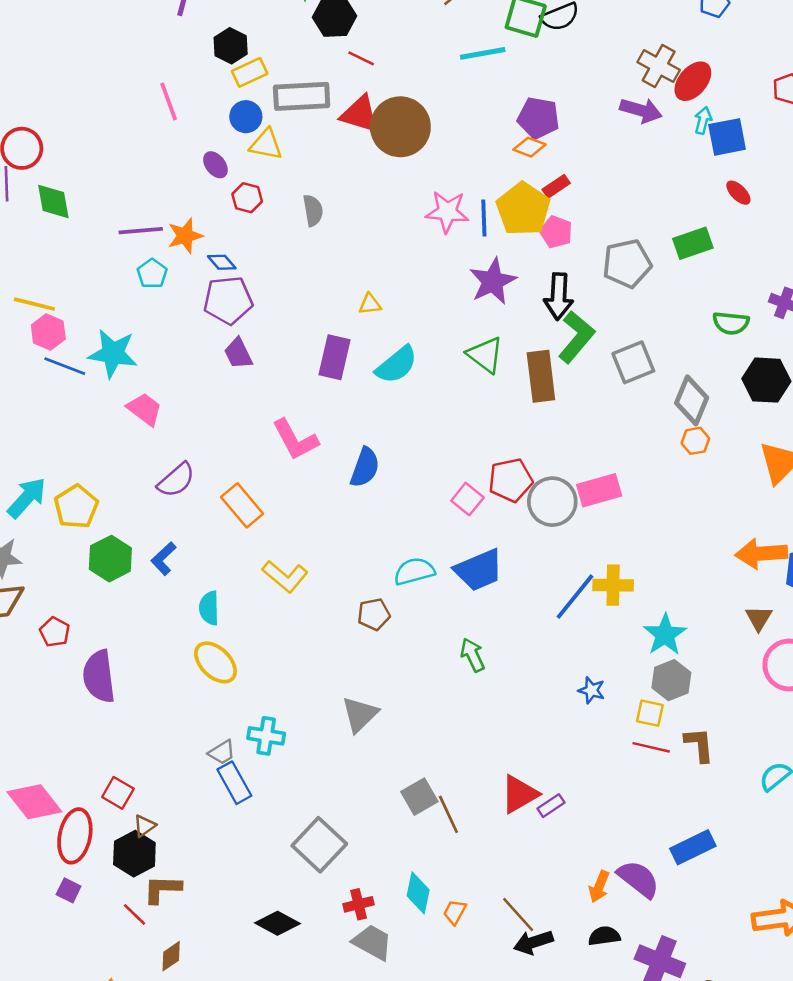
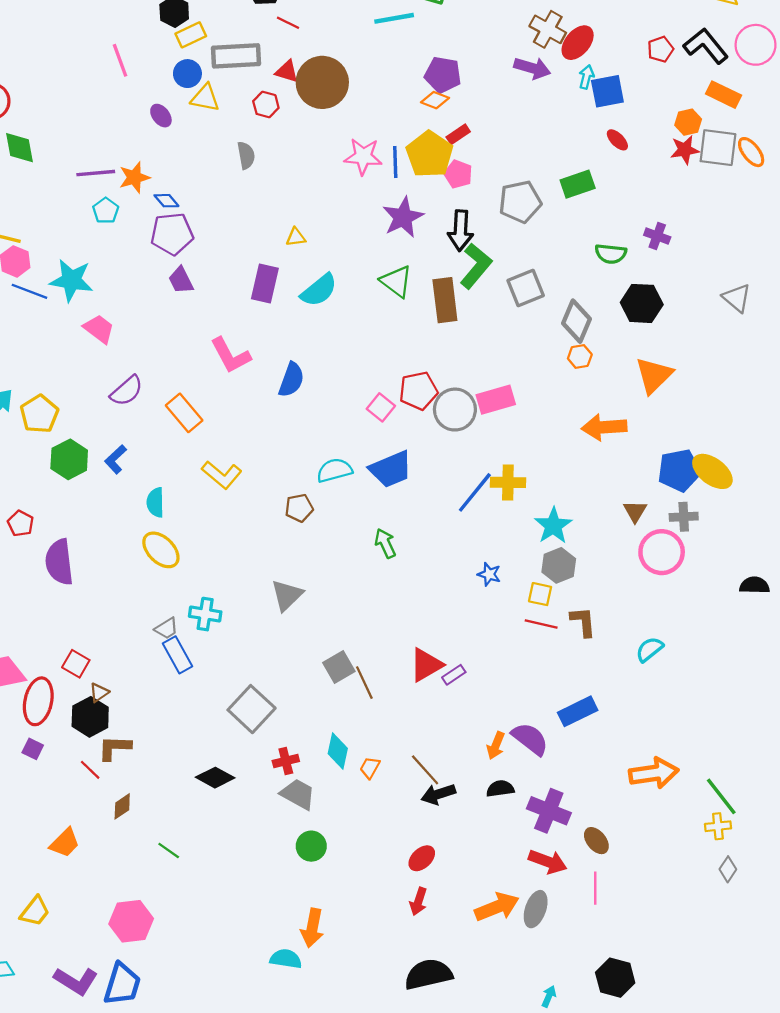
red triangle: (360, 114) -> (287, 71), size x0.7
red hexagon: (247, 198) -> (266, 105), moved
orange arrow: (761, 554) -> (604, 427), moved

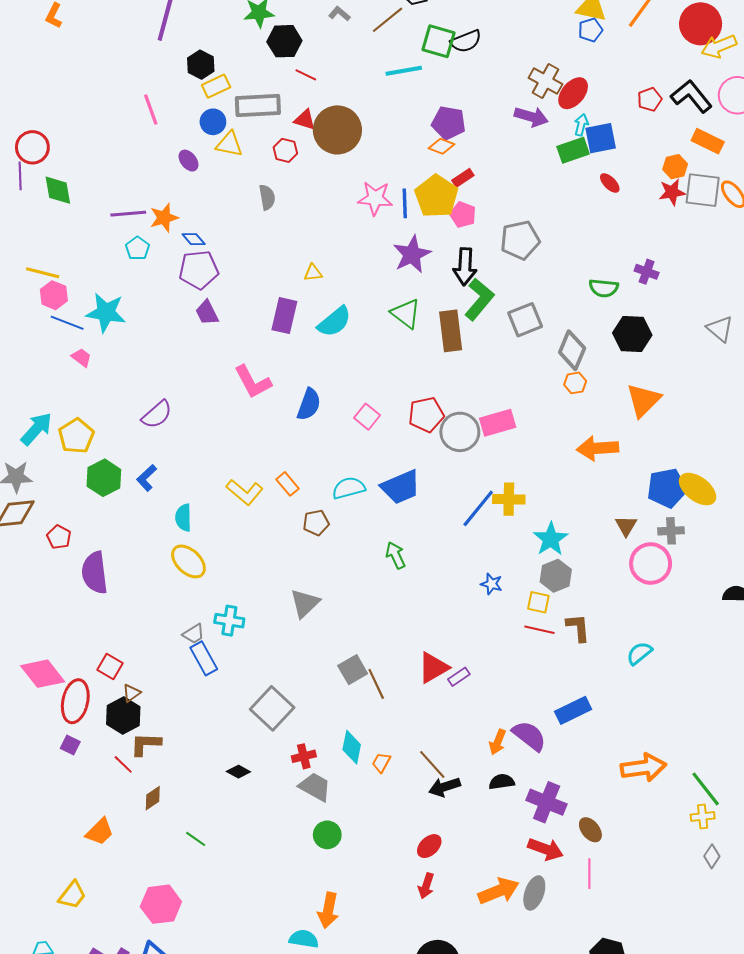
green rectangle: (578, 184) -> (573, 150), moved
pink trapezoid: (99, 329) -> (81, 357), moved, size x0.7
pink square: (381, 407) -> (367, 417), moved
orange rectangle: (184, 413) -> (287, 484), moved, size x0.7
black diamond: (215, 778) -> (238, 772), size x0.7

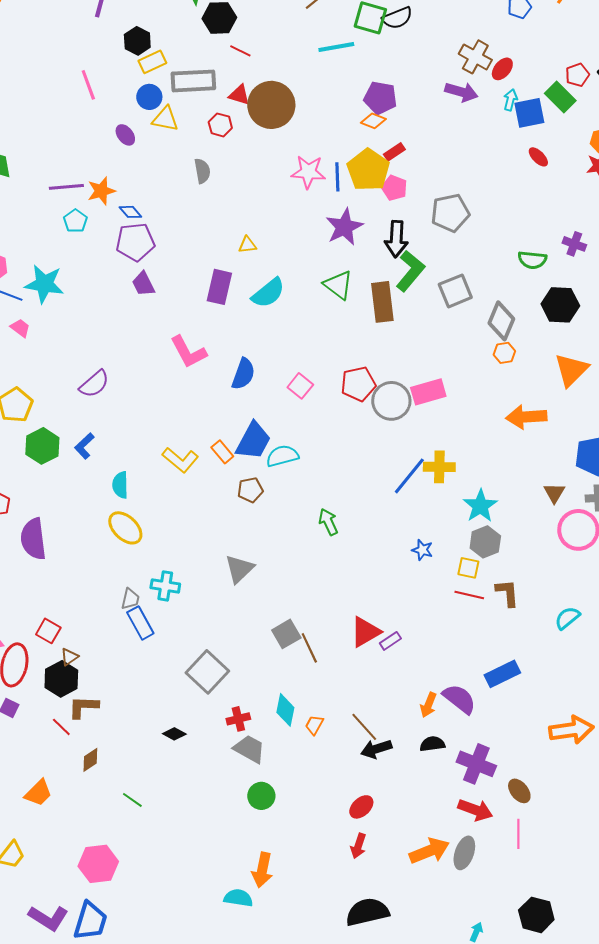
red ellipse: (573, 93) -> (502, 69), size x0.7
green rectangle: (573, 150) -> (560, 97), moved, turned 64
blue trapezoid: (401, 487) -> (253, 441), moved, turned -39
gray trapezoid: (194, 634) -> (130, 599), turned -45

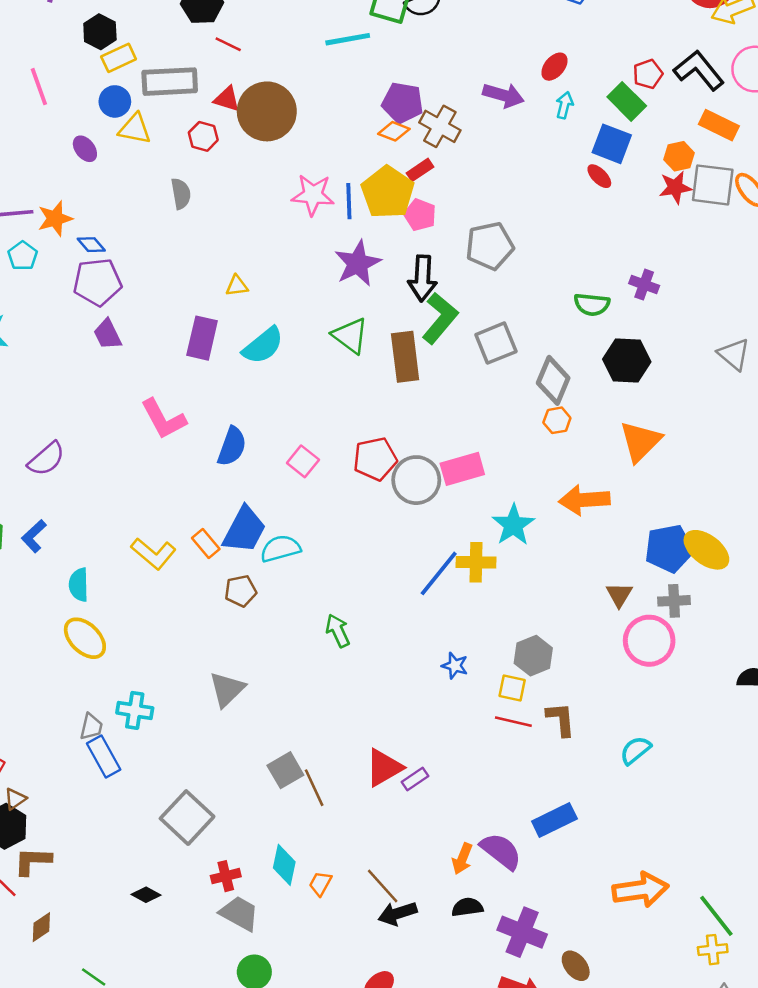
brown cross: (475, 57) -> (440, 126), moved
blue square: (529, 113) -> (612, 144), moved, turned 32
cyan star: (480, 506) -> (513, 525), moved

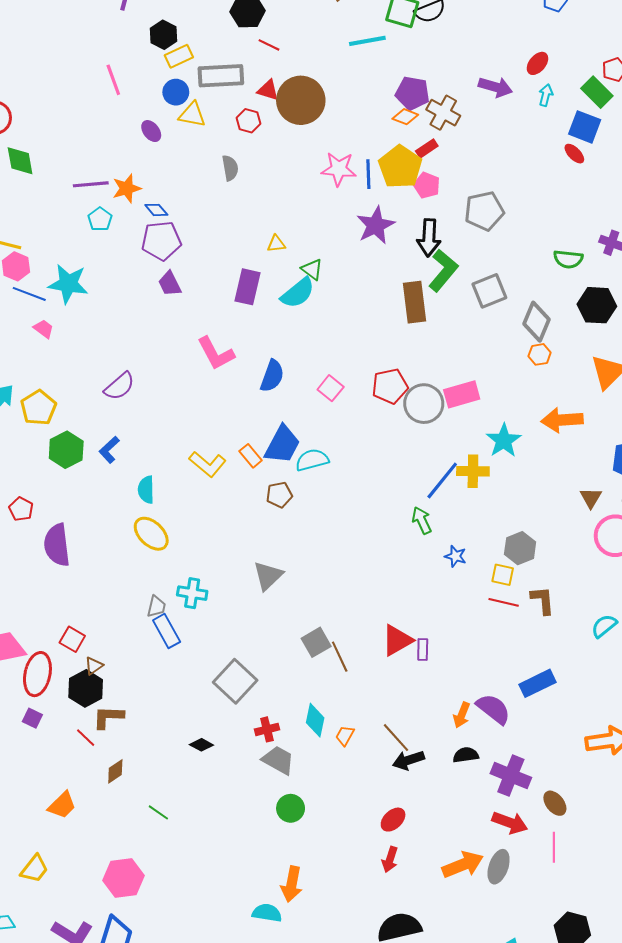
green triangle: (350, 336) -> (312, 269), moved, size x0.7
green arrow: (338, 631) -> (422, 520), moved
purple rectangle: (415, 779) -> (423, 649), turned -55

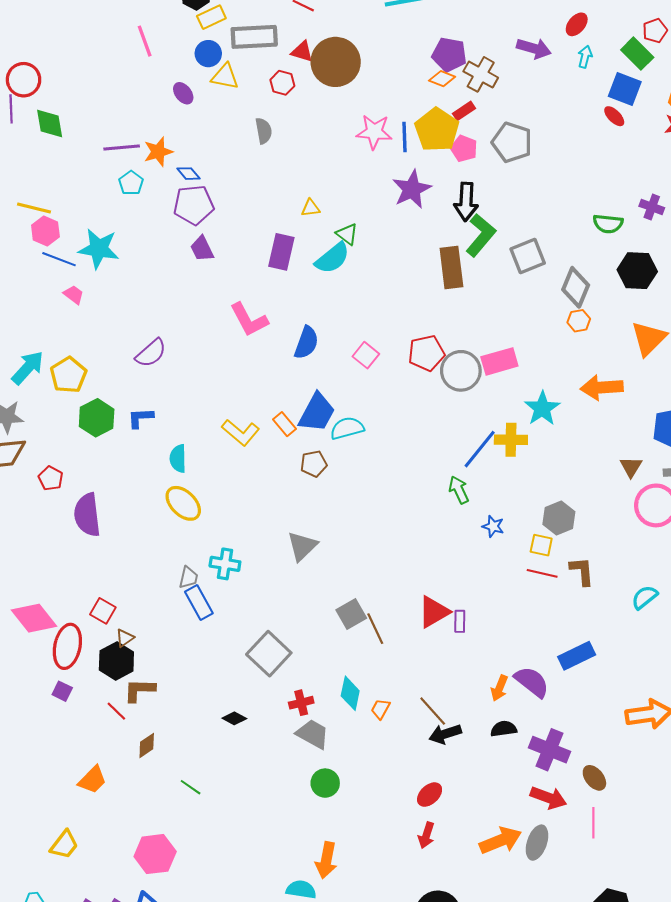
gray pentagon: (484, 211) -> (512, 142), moved, turned 30
blue L-shape: (109, 450) -> (140, 418), turned 40

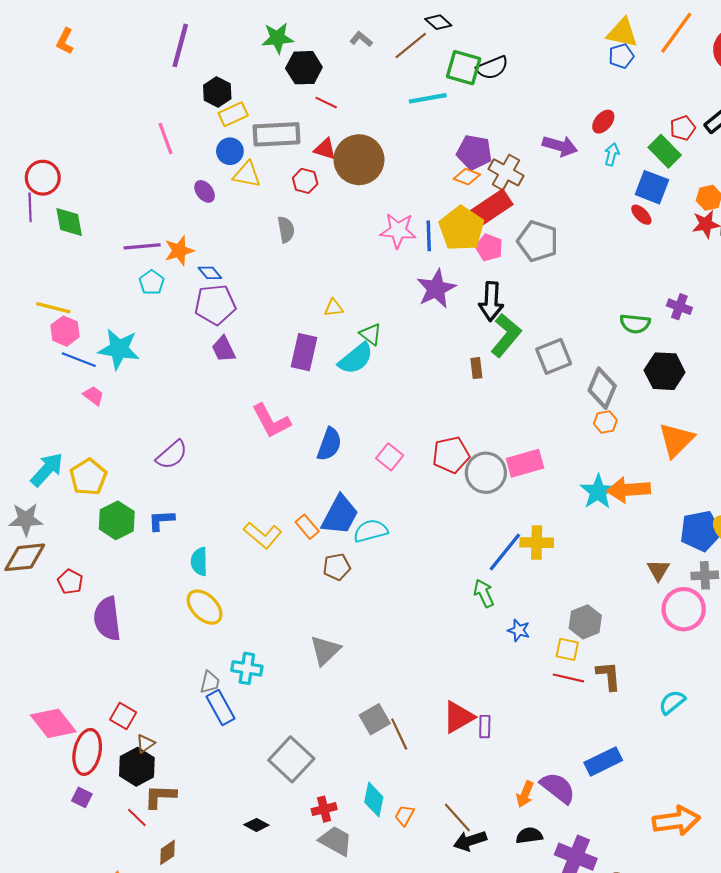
red rectangle: (464, 111) -> (489, 209), size x2.0
brown rectangle: (451, 268) -> (476, 368), size x0.5
cyan star: (542, 408) -> (598, 492), moved

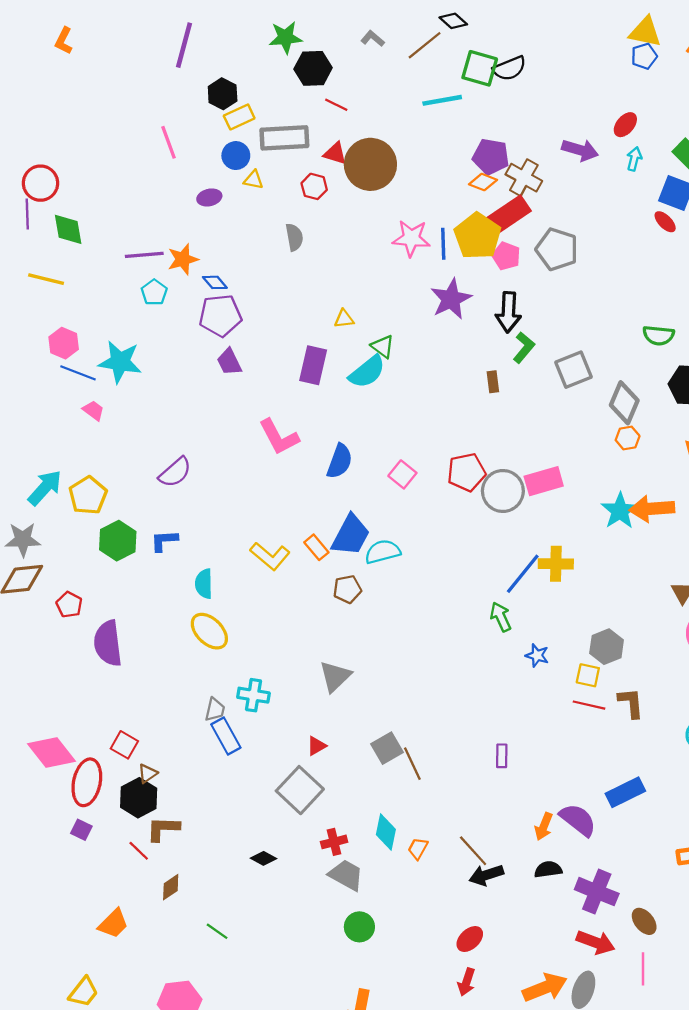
yellow triangle: (247, 175) -> (253, 180), size x0.7
purple ellipse: (205, 191) -> (209, 197), turned -65
yellow line: (53, 308) -> (46, 279), moved
green L-shape: (506, 335) -> (524, 348), size x0.7
red triangle: (458, 717) -> (316, 746), moved, size x0.6

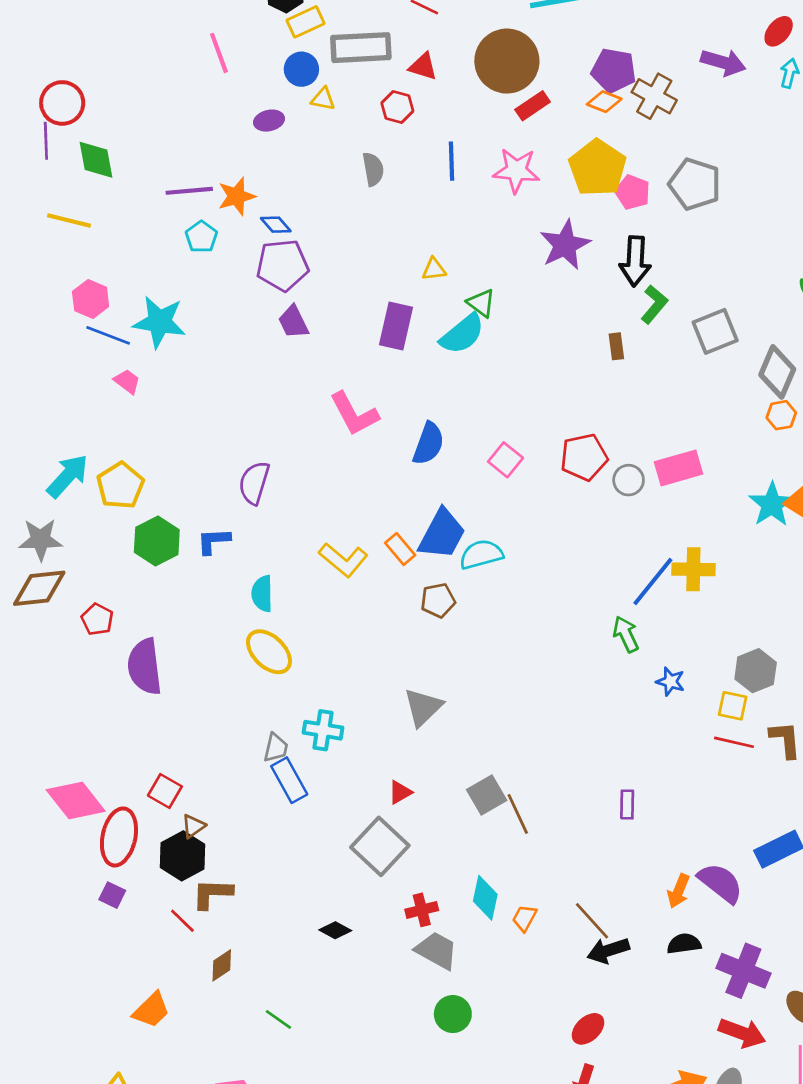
brown circle: (370, 164) -> (507, 61), moved
red rectangle: (506, 216) -> (533, 106), moved, size x0.6
blue line: (443, 244) -> (451, 161), moved
purple semicircle: (175, 472) -> (254, 483), moved, turned 148
gray circle: (503, 491) -> (629, 480), size x0.6

